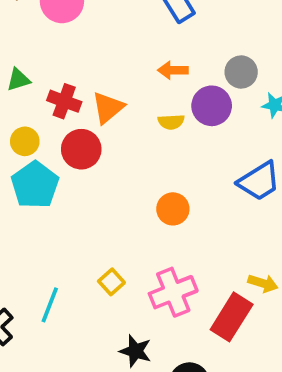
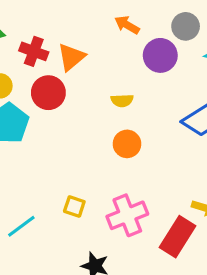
orange arrow: (173, 70) -> (127, 25), turned 30
yellow semicircle: (171, 122) -> (122, 101), moved
yellow square: (111, 282) -> (74, 207), turned -30
cyan line: (50, 305) -> (21, 226), turned 32

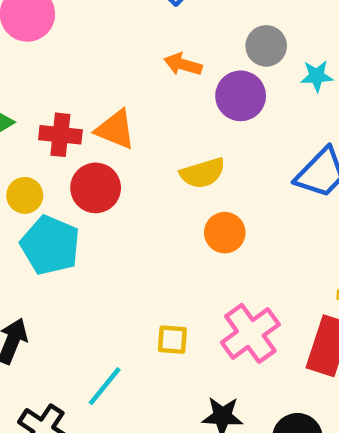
orange triangle: (71, 57) -> (115, 129), turned -44
yellow semicircle: (122, 101) -> (203, 173), size x1.4

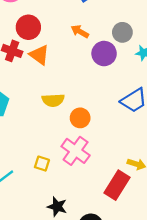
yellow semicircle: (203, 173) -> (53, 100), moved
red circle: (96, 188) -> (28, 27), moved
pink cross: (250, 333) -> (76, 151), moved, turned -32

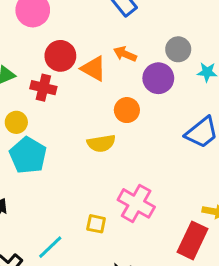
orange triangle: (39, 55) -> (94, 69), moved
orange circle: (80, 118) -> (127, 110), moved

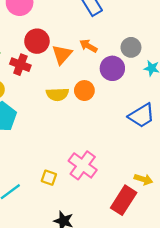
orange triangle: (94, 69) -> (62, 54), turned 35
yellow semicircle: (101, 143) -> (57, 94), moved

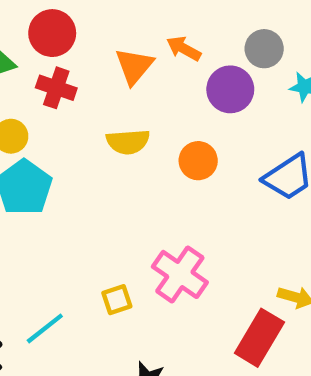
red circle: (37, 41) -> (52, 33), moved
orange circle: (84, 91) -> (198, 161), moved
yellow square: (49, 178) -> (117, 300), turned -35

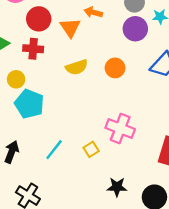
red circle: (52, 33) -> (39, 19), moved
purple circle: (230, 89) -> (135, 29), moved
cyan line: (45, 328) -> (54, 150), moved

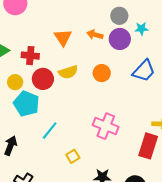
orange arrow: (93, 12) -> (95, 35), moved
red circle: (39, 19) -> (43, 79), moved
yellow square: (91, 149) -> (73, 156), moved
cyan line: (54, 150) -> (50, 130), moved

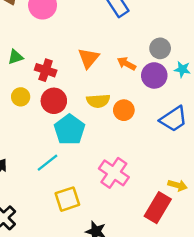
yellow semicircle: (68, 72) -> (98, 101), moved
cyan pentagon: (26, 104) -> (69, 130), moved
yellow square: (73, 156) -> (67, 199), size x1.5

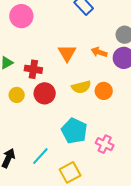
cyan pentagon: (69, 130) -> (74, 131), moved
cyan line: (48, 163) -> (40, 156), moved
pink cross: (114, 173) -> (105, 144), size x0.7

